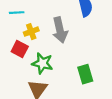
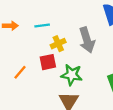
red square: (20, 49) -> (48, 62), turned -35

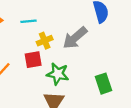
gray arrow: (87, 40) -> (75, 38), turned 65

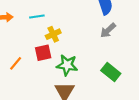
gray arrow: (75, 38) -> (108, 30), moved, size x0.7
green rectangle: (103, 84) -> (111, 72), turned -30

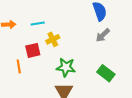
red square: (43, 53) -> (33, 50), moved
orange line: (16, 63) -> (19, 66), turned -48

